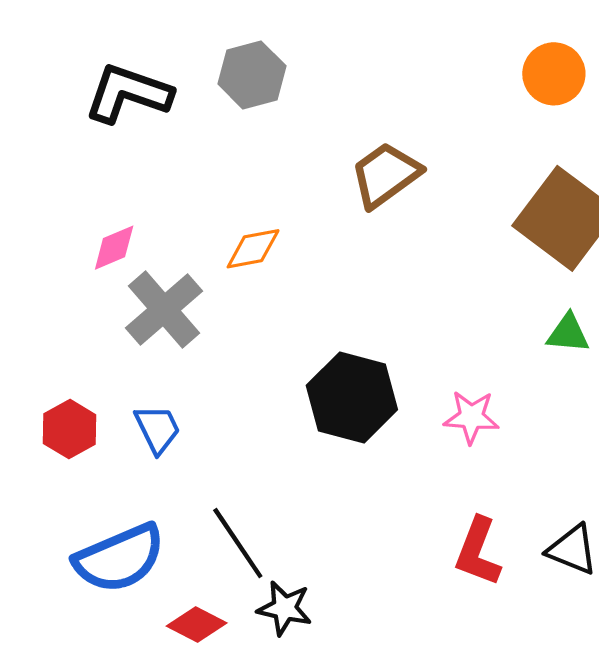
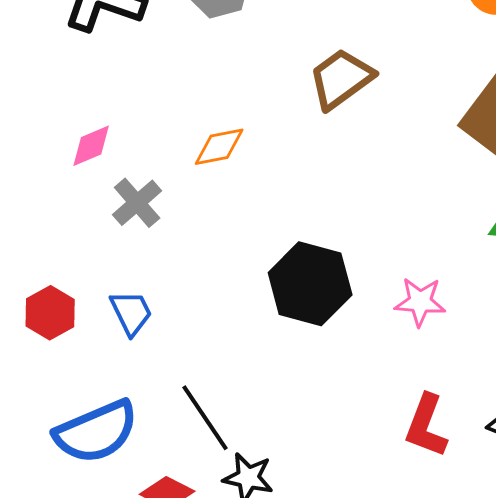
gray cross: (164, 310) -> (137, 203), size x0.7

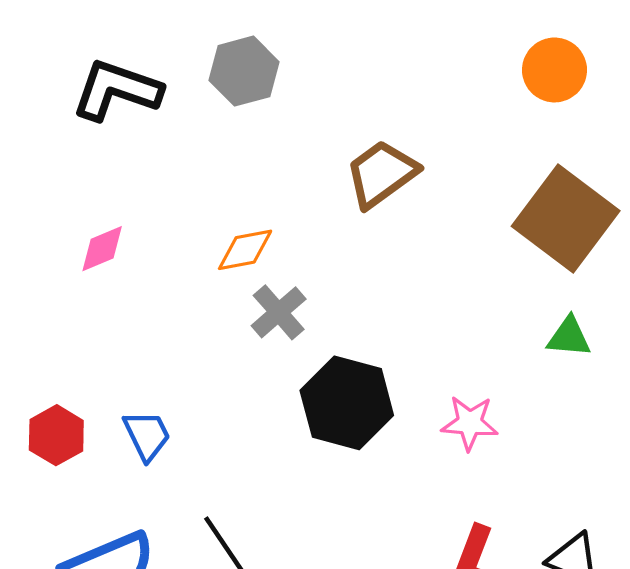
gray cross: (137, 203) -> (279, 312), moved

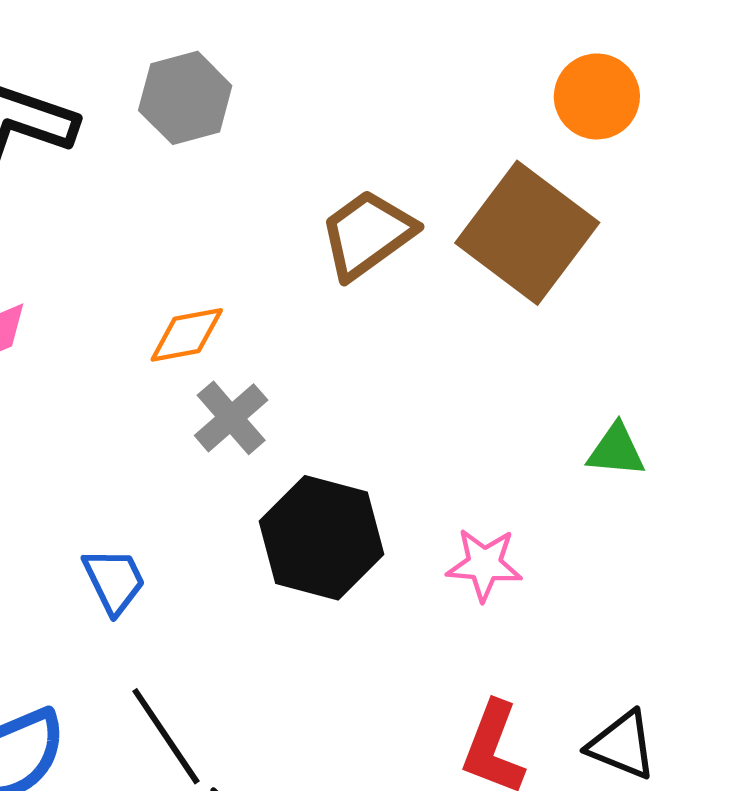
brown square: (566, 219) -> (527, 233), moved
blue trapezoid: (147, 435) -> (114, 581), moved

